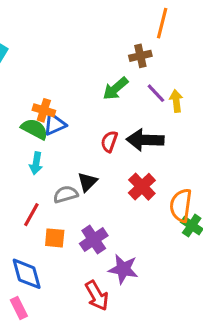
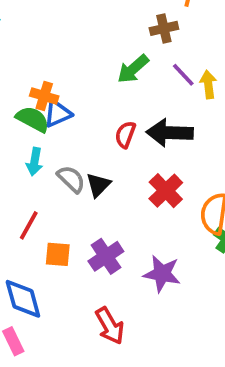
gray semicircle: (66, 194) -> (71, 179), moved, turned 60
purple star: (123, 269) -> (162, 274), moved

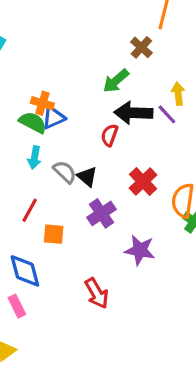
brown cross: (164, 28) -> (141, 47), turned -35
purple line: (183, 75) -> (167, 114), moved
black arrow: (170, 133) -> (133, 113), moved
black triangle: (98, 185) -> (87, 177), turned -35
purple cross: (106, 256) -> (101, 213), moved

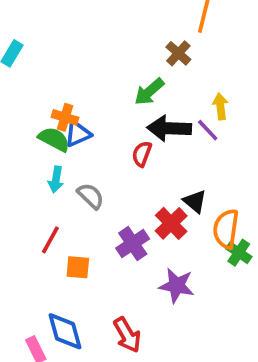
black triangle: (87, 177) -> (195, 201), moved
red cross: (143, 181) -> (171, 223), moved
blue diamond: (25, 271) -> (65, 331), moved

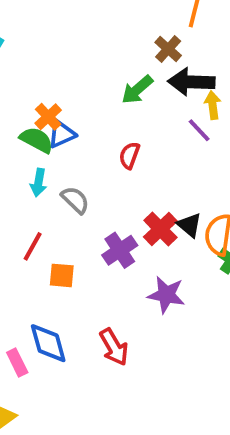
orange cross: (65, 117) -> (48, 117), turned 30
black arrow: (169, 128) -> (191, 82), moved
black triangle: (195, 201) -> (189, 225), moved

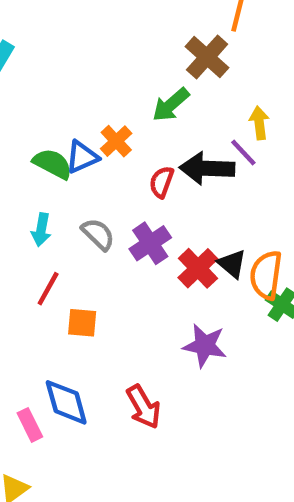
brown cross: (168, 49) -> (207, 57), size x1.4
black arrow: (191, 82) -> (207, 168), moved
orange cross: (48, 117) -> (116, 141), moved
cyan arrow: (38, 183) -> (41, 230), moved
purple cross: (120, 250) -> (150, 243), moved

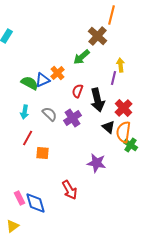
purple line: (243, 152) -> (114, 78), turned 56
black arrow: (207, 168) -> (98, 100), moved, turned -105
red cross: (198, 268) -> (124, 108), moved
blue diamond: (66, 402) -> (36, 203), moved

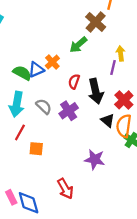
cyan arrow: (25, 112) -> (17, 104), size x1.6

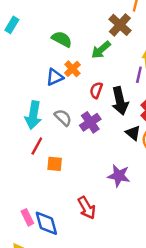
green semicircle: (22, 73) -> (62, 39), moved

